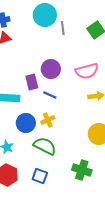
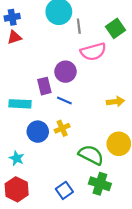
pink semicircle: (87, 71) -> (93, 52), moved
green semicircle: (45, 146) -> (91, 155), moved
blue square: (40, 176) -> (64, 190), moved, turned 35

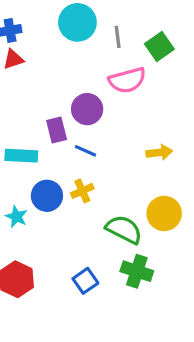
gray line: (79, 26) -> (118, 37), moved
cyan star: (17, 158) -> (16, 217), moved

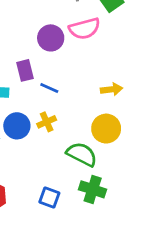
purple circle: (87, 109) -> (51, 38), moved
yellow circle: (164, 213) -> (106, 129), moved
blue square: (85, 281) -> (49, 198), turned -35

